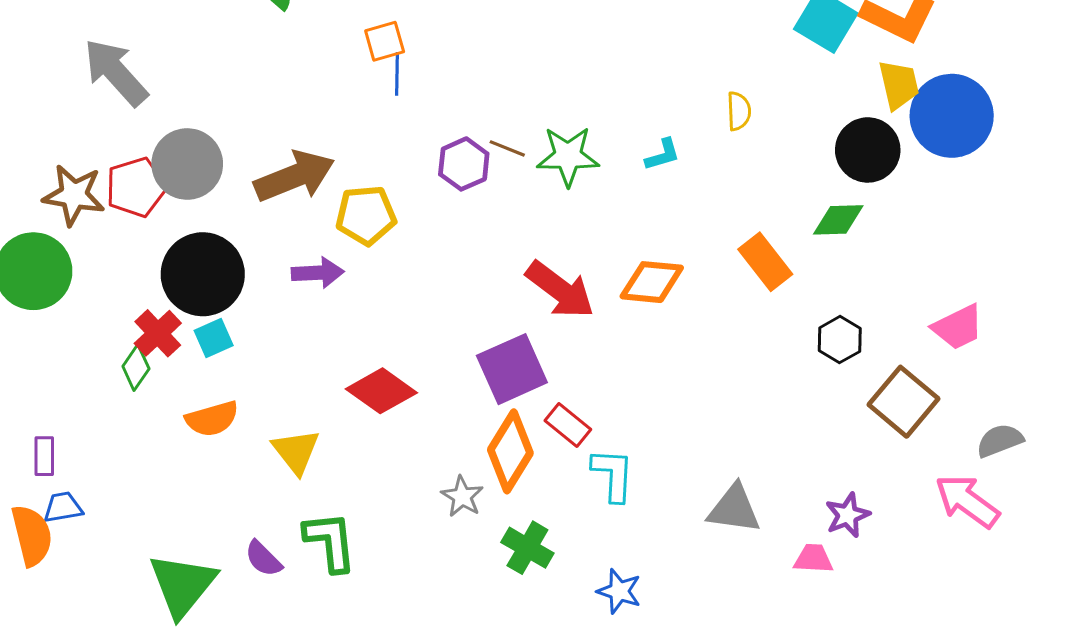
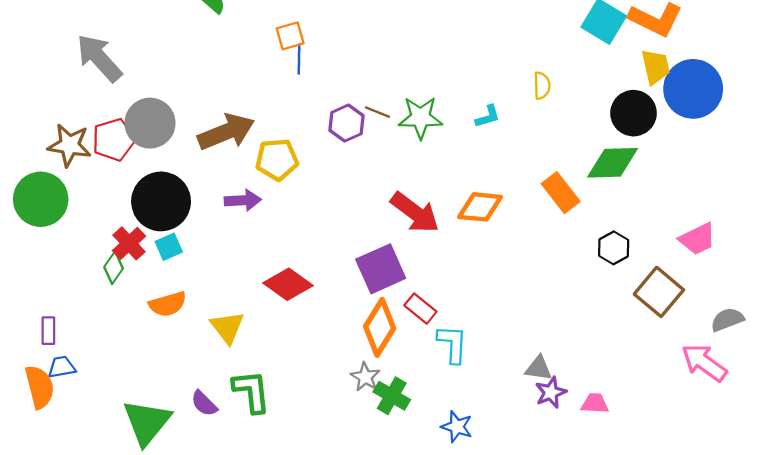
green diamond: (838, 220) -> (613, 163), size x1.4
gray star: (462, 496) -> (365, 377), moved
gray triangle: (734, 509) -> (539, 368), size x0.7
purple star: (848, 515) -> (551, 392), moved

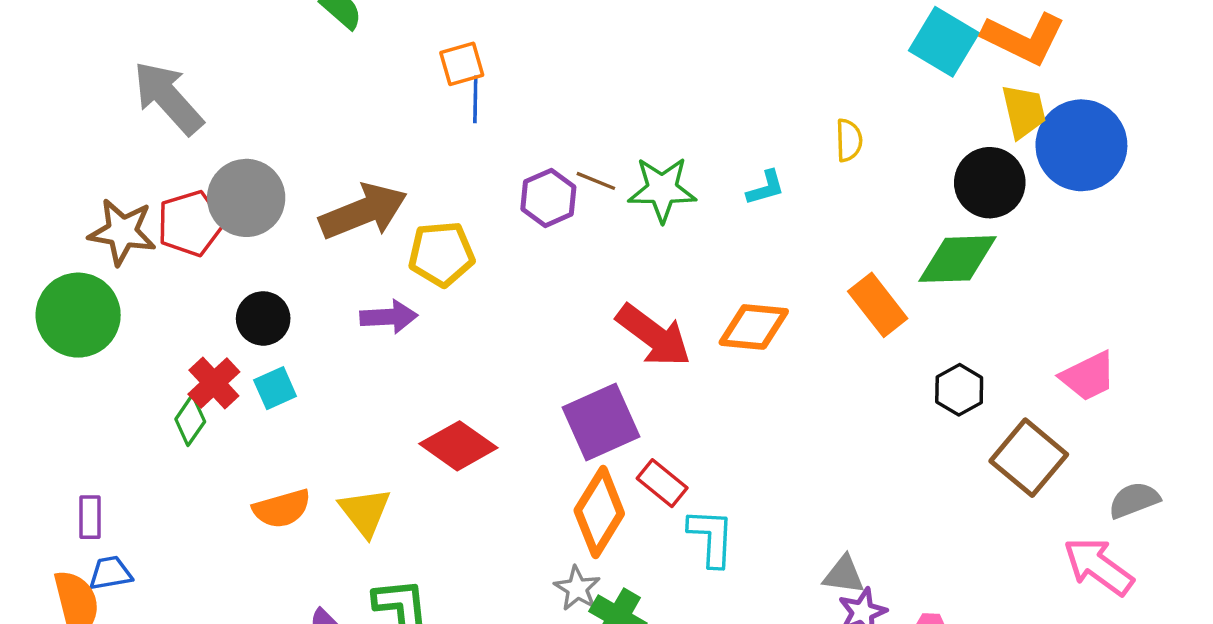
black circle: (161, 201) -> (263, 318), size x0.6
orange semicircle: (168, 304) -> (282, 509), moved

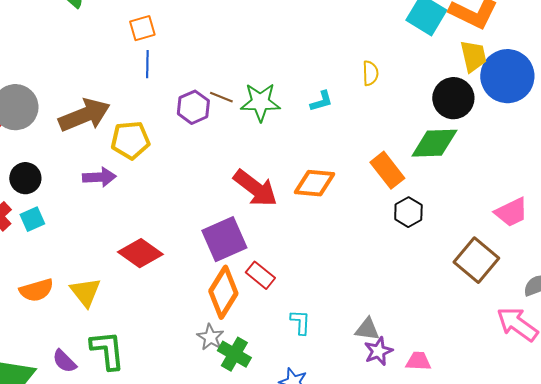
blue line: (475, 99) -> (147, 64), moved
black hexagon: (959, 390) -> (408, 212), moved
cyan L-shape: (711, 537) -> (300, 322), moved, size x0.7

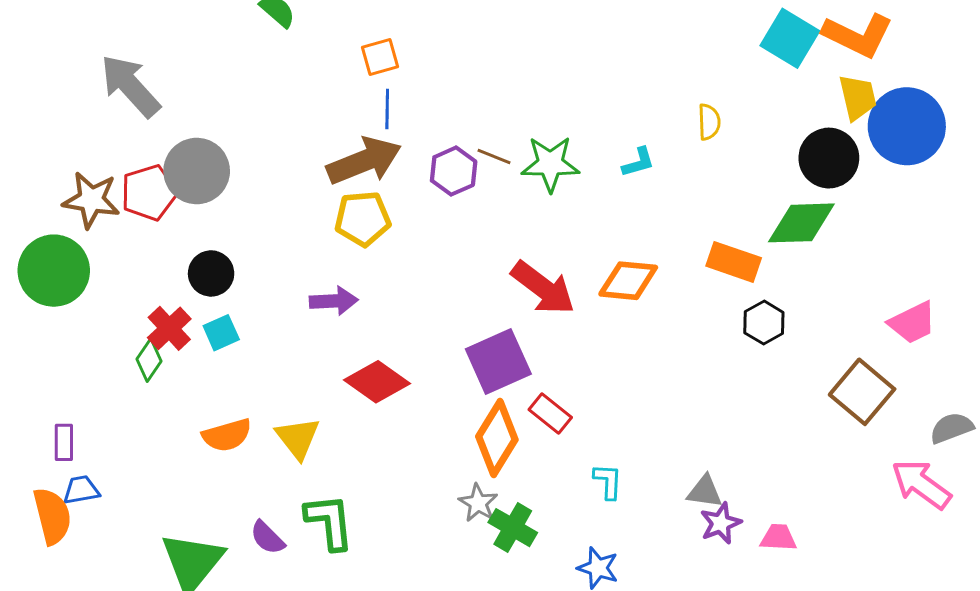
brown arrow: (84, 115) -> (364, 161), moved
orange rectangle: (387, 170) -> (734, 262), turned -33
purple arrow: (99, 177) -> (334, 301), moved

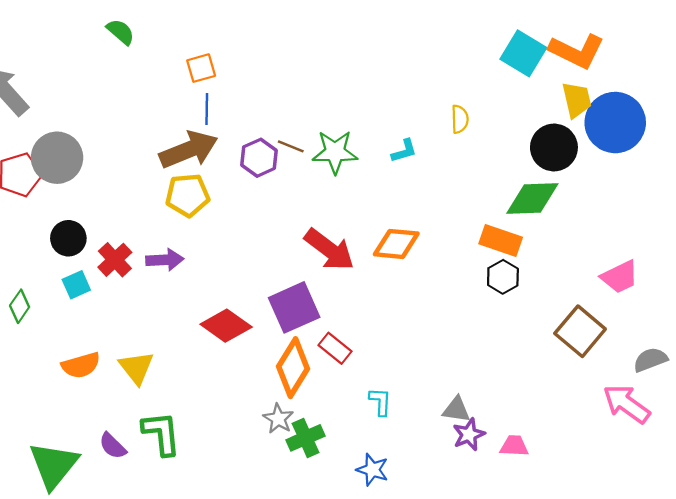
orange rectangle: (734, 262) -> (501, 241), moved
red cross: (169, 328) -> (115, 260), moved
red diamond: (377, 382) -> (226, 326), moved
green cross: (513, 528) -> (305, 438), turned 36

